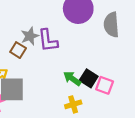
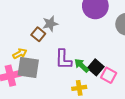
purple L-shape: (48, 41) -> (63, 59), moved

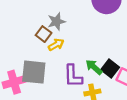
yellow arrow: (20, 54) -> (56, 45), moved
purple L-shape: (63, 59) -> (73, 76), moved

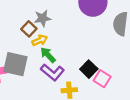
green arrow: (94, 67) -> (48, 55), moved
purple L-shape: (73, 76) -> (52, 72), turned -55

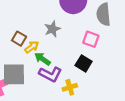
gray star: (43, 18) -> (52, 29), moved
pink square: (102, 79) -> (91, 39), moved

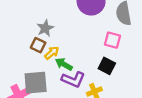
gray star: (52, 29) -> (45, 28), moved

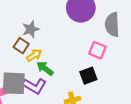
black square: (107, 66) -> (88, 76), turned 35
purple L-shape: (73, 79) -> (34, 86), moved

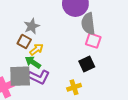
gray semicircle: (112, 25) -> (88, 24), moved
green arrow: (45, 68) -> (33, 62), moved

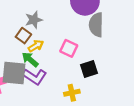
pink square: (93, 41) -> (69, 48), moved

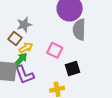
green arrow: (30, 59) -> (21, 60), turned 91
purple L-shape: (34, 77) -> (24, 75), turned 35

